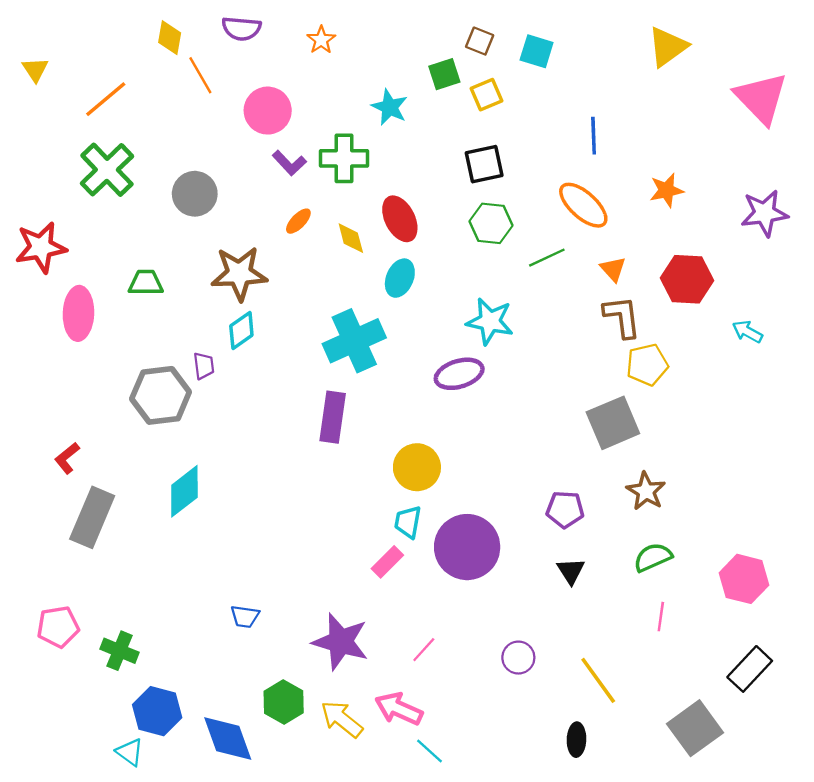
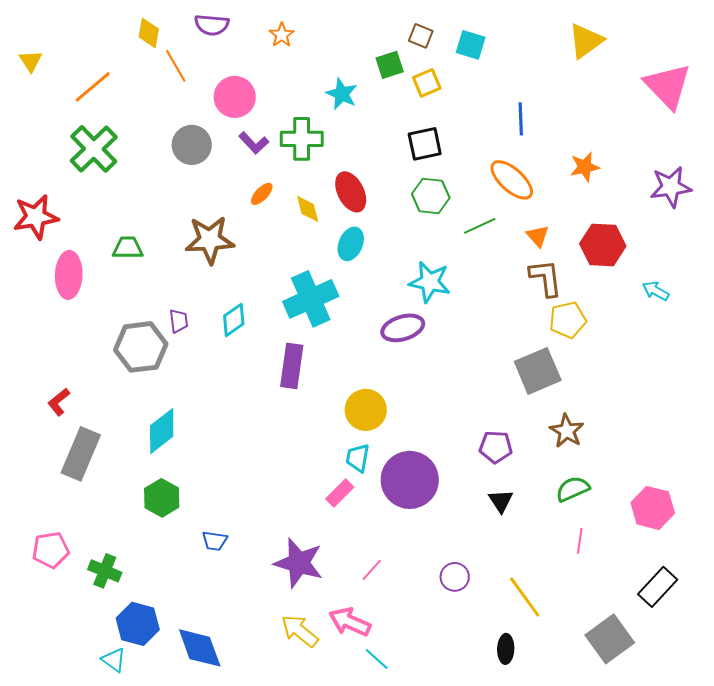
gray circle: (195, 194) -> (192, 145), moved
cyan diamond: (241, 330) -> (234, 320), moved
green hexagon: (284, 702) -> (162, 498), moved

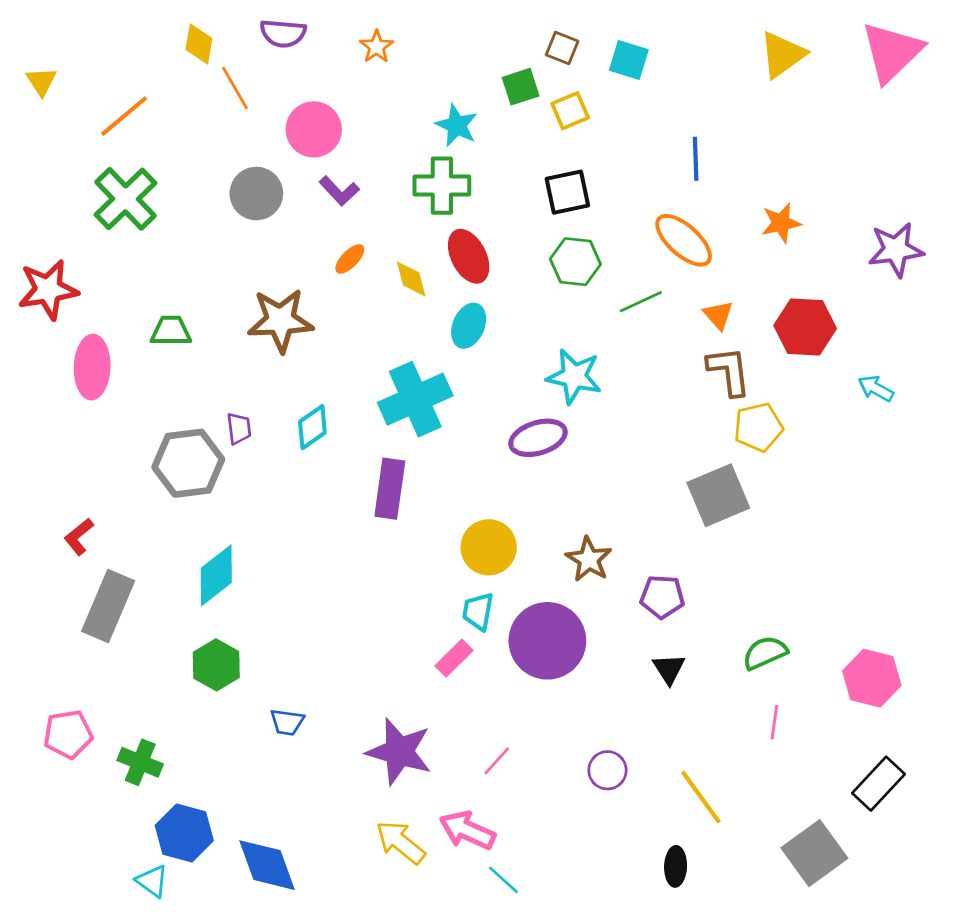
pink triangle: (668, 86) -> (892, 52), moved, turned 30
green cross: (302, 139) -> (442, 186), moved
brown star: (567, 431) -> (589, 559), moved

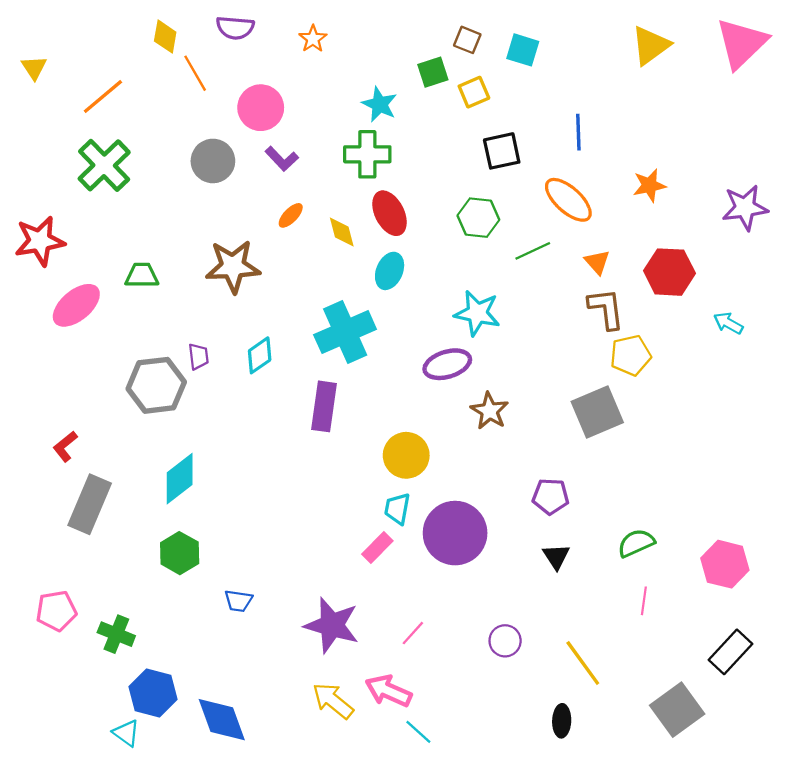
black square: (567, 192) -> (502, 151), moved
pink ellipse: (92, 367) -> (76, 305), turned 48
brown star: (589, 559) -> (489, 411), moved

